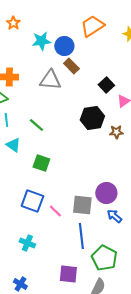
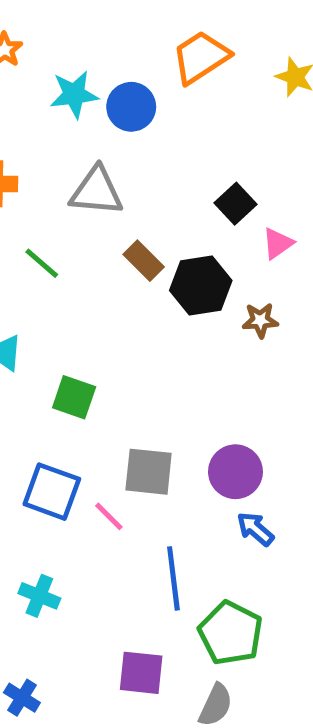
brown rectangle: (71, 66) -> (144, 261), moved
green line: (36, 125) -> (42, 263), moved
gray square: (82, 205) -> (149, 472), moved

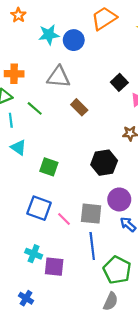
black hexagon: (201, 286) -> (104, 163), moved
gray square: (149, 472) -> (91, 214), moved
purple square: (141, 673) -> (54, 267), moved

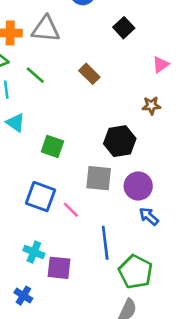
gray triangle: (59, 77) -> (46, 29), moved
black square: (119, 82) -> (124, 28), moved
gray square: (91, 214) -> (99, 178), moved
blue cross: (26, 298) -> (23, 296), moved

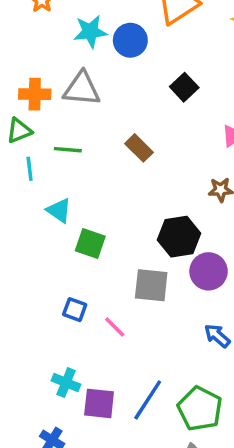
green line: (35, 75) -> (68, 150), turned -36
cyan triangle: (15, 123) -> (59, 211), moved
purple circle: (138, 186) -> (209, 271), moved
blue square: (41, 197) -> (75, 310), size x0.6
blue line: (105, 243) -> (148, 400), moved, turned 40

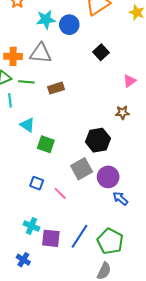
brown rectangle: (139, 148) -> (56, 88), moved, turned -63
green line: (68, 150) -> (26, 82), moved
purple circle: (209, 271) -> (108, 177), moved
gray square: (151, 285) -> (82, 169), turned -35

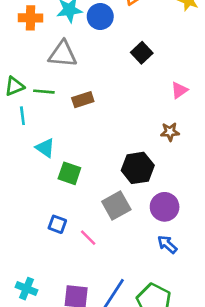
orange cross: (13, 56) -> (31, 18), moved
purple circle: (108, 177) -> (165, 207), moved
cyan cross: (31, 226) -> (26, 289), moved

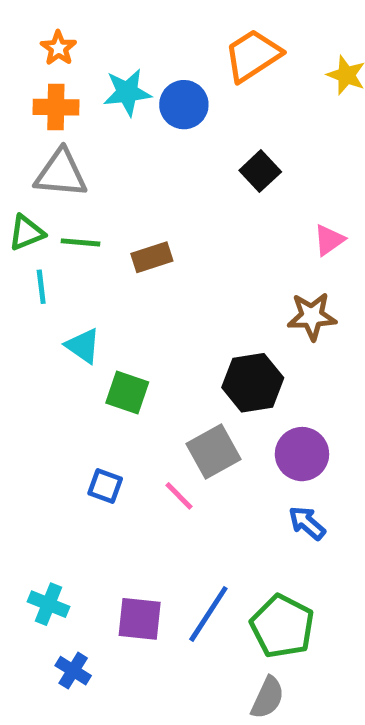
gray triangle: (63, 54) -> (61, 174), moved
brown star: (170, 132) -> (312, 316), size x1.4
pink line: (88, 238) -> (179, 496), moved

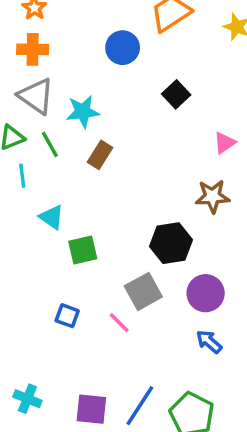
cyan star: (127, 92) -> (83, 112), moved
gray triangle: (61, 174) -> (36, 96), turned 30
green line: (81, 242) -> (50, 144), turned 56
brown rectangle: (152, 257) -> (100, 155), turned -40
green square: (127, 393) -> (83, 250), turned -32

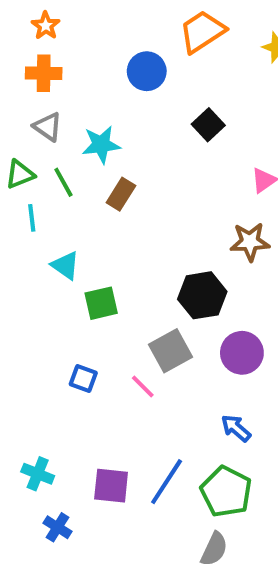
gray triangle: (36, 96) -> (48, 127), size x0.7
blue arrow: (209, 342) -> (236, 428), moved

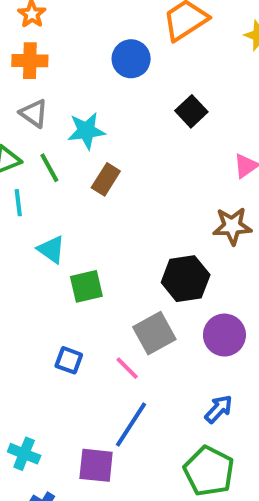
blue arrow: (236, 428) -> (219, 409), turned 92
blue line: (167, 482) -> (131, 425), moved

